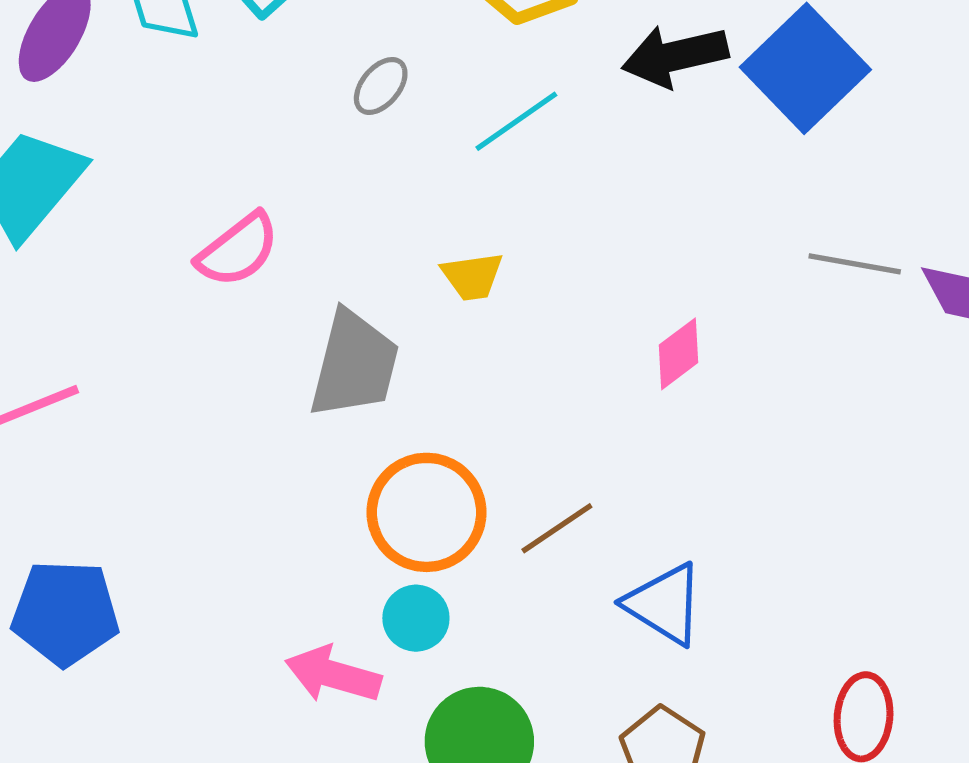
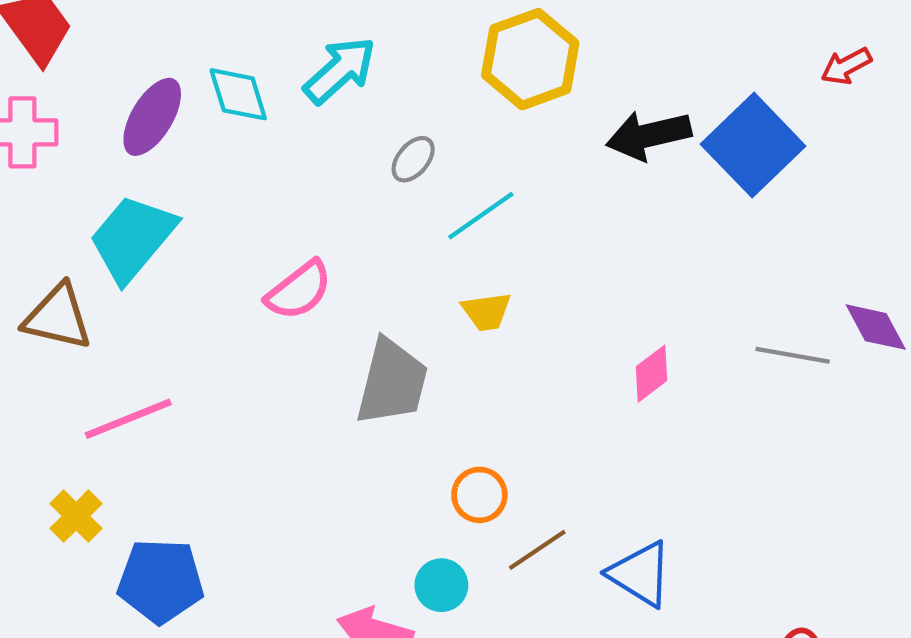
cyan line: (516, 121) -> (481, 216), moved
gray line: (855, 264) -> (793, 355), moved
orange circle: (427, 512) -> (479, 495), moved, size x0.6
brown line: (557, 528) -> (537, 550), moved

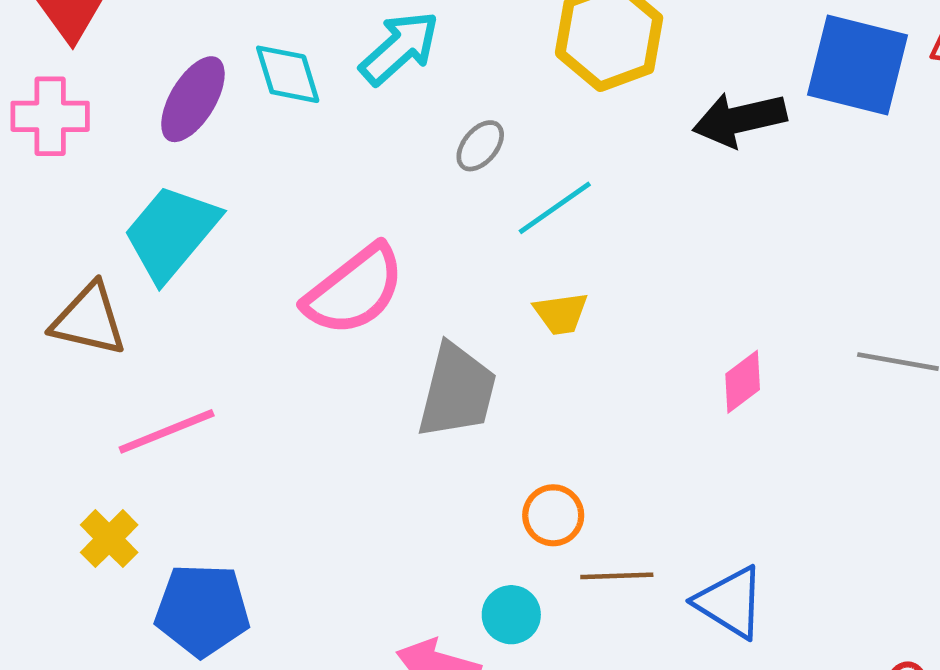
blue square: (753, 145) -> (858, 65), moved, turned -32
pink semicircle: (299, 290) -> (354, 290), size x1.4
brown line: (537, 550) -> (617, 576), turned 32

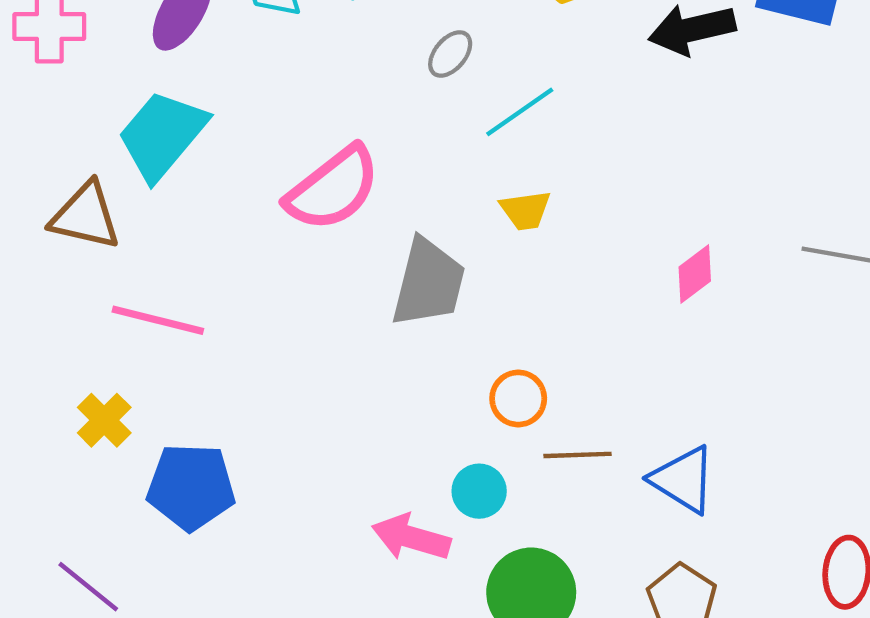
pink line: (167, 431) -> (158, 320), turned 36

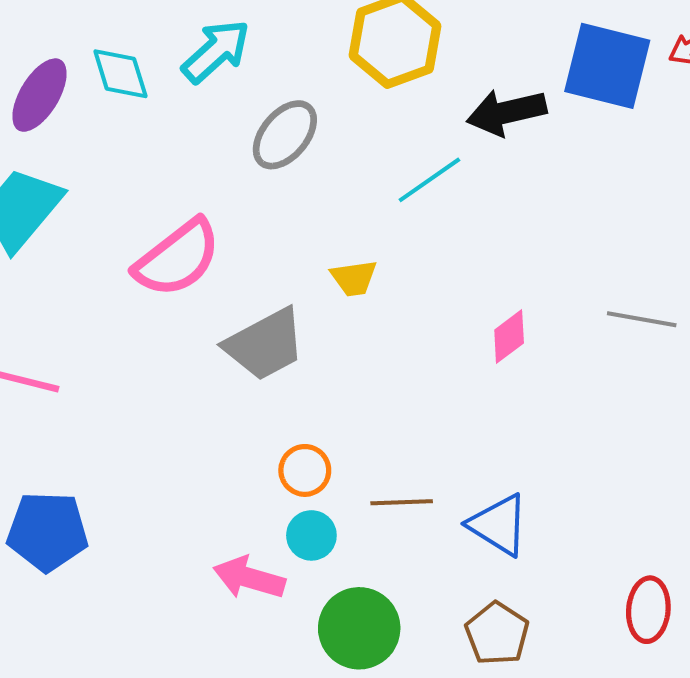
gray ellipse: (450, 54) -> (285, 135), size x1.6
cyan line: (520, 112) -> (429, 180), moved
gray trapezoid: (428, 283) -> (265, 344), turned 48
orange circle: (518, 398) -> (305, 470), moved

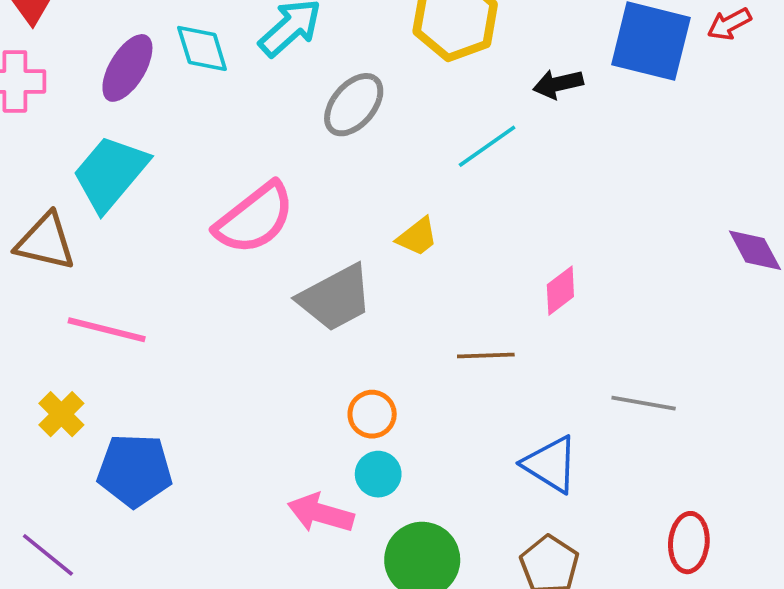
black arrow: (506, 112) -> (558, 84), size x0.7
yellow trapezoid: (354, 278) -> (417, 237), turned -30
gray line: (642, 319) -> (644, 403), moved
brown line: (402, 502) -> (486, 355), moved

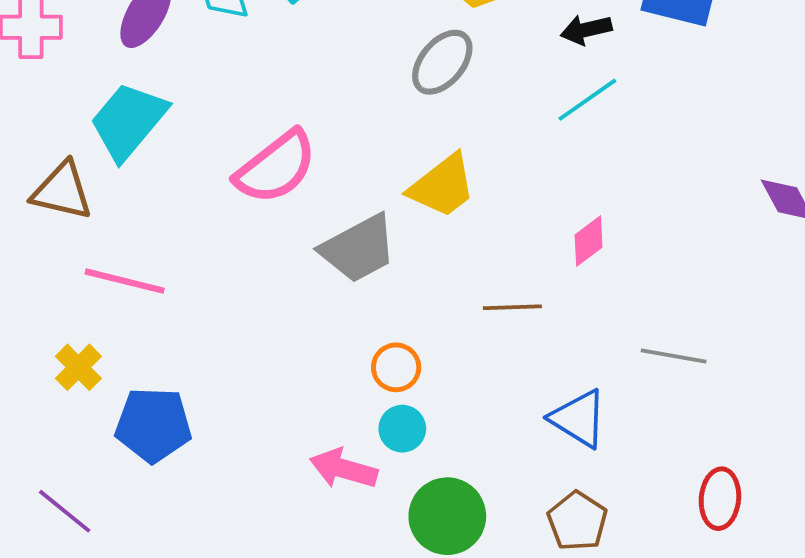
gray ellipse: (354, 105) -> (442, 62), moved
cyan line: (487, 146) -> (587, 100), moved
yellow trapezoid: (417, 237) -> (442, 186), size x1.6

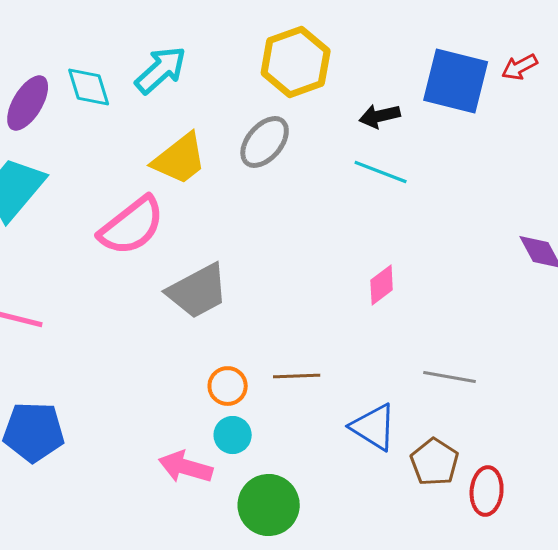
cyan line: (587, 100) -> (381, 172), turned 56
yellow trapezoid: (442, 186) -> (180, 159), moved
brown line: (512, 307) -> (297, 376), moved
brown pentagon: (577, 521) -> (435, 462), moved

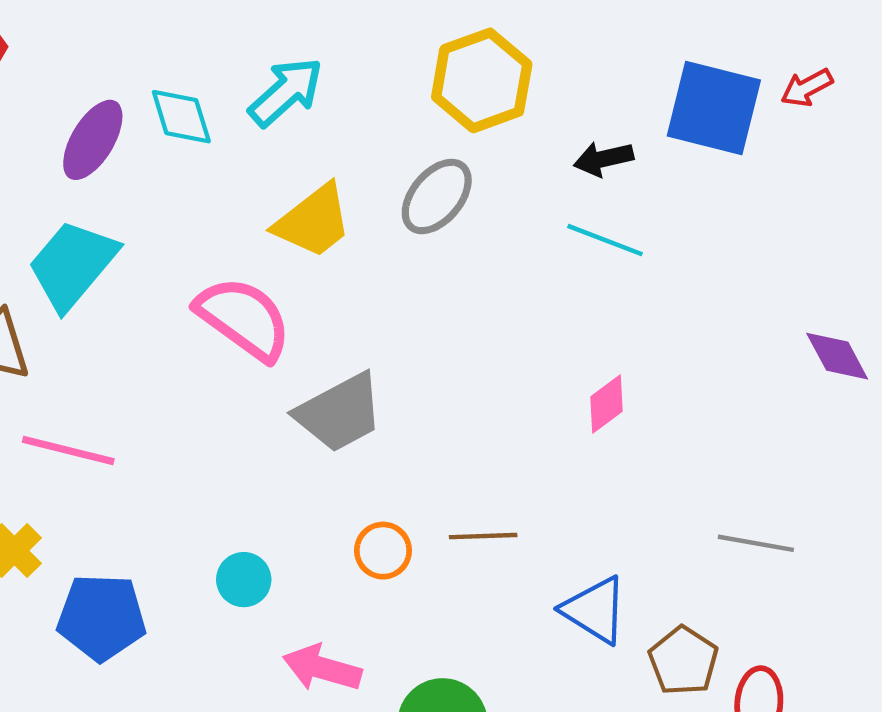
pink semicircle: (132, 226) -> (244, 318), turned -106
gray line: (450, 377) -> (756, 543), moved
cyan circle: (233, 435) -> (244, 580), moved

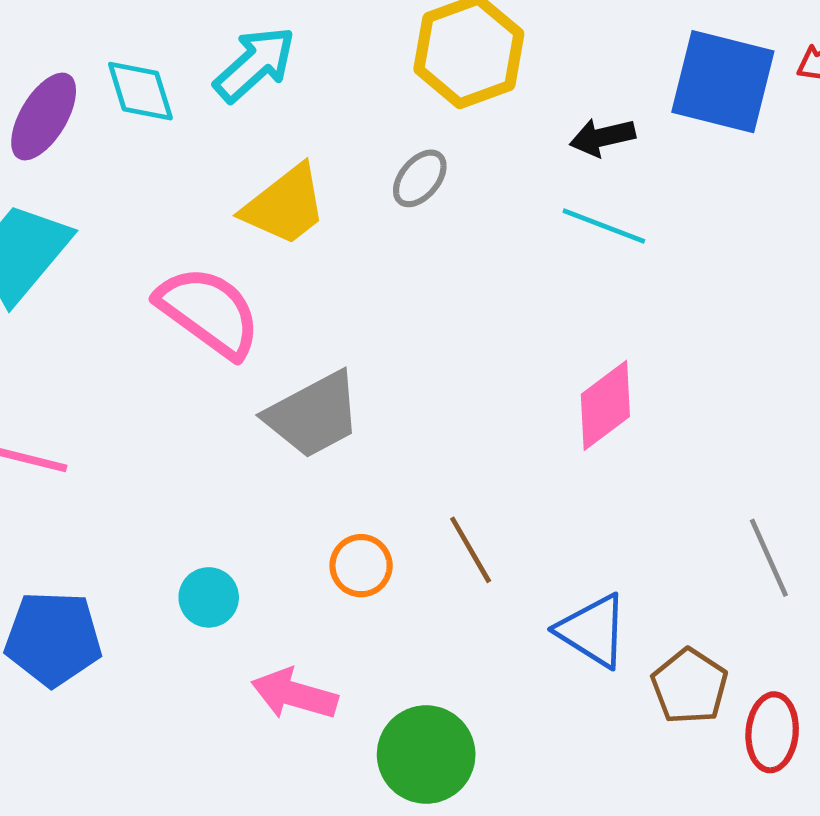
gray ellipse: (437, 197) -> (420, 178), size x0.7
pink diamond: (606, 404) -> (605, 405), size x1.4
brown line: (483, 536) -> (471, 550), turned 62
gray line: (756, 543) -> (769, 558), turned 56

